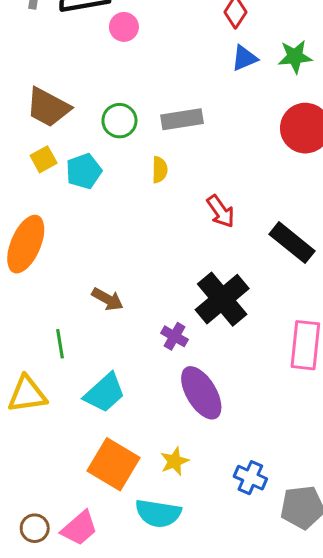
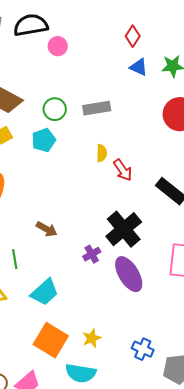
blue triangle: (244, 58) -> (139, 67), turned 48
yellow semicircle: (160, 170) -> (102, 153), moved
cyan pentagon: (84, 171) -> (44, 140), moved
purple cross: (174, 336) -> (92, 254), turned 30
purple ellipse: (201, 393) -> (129, 274), moved

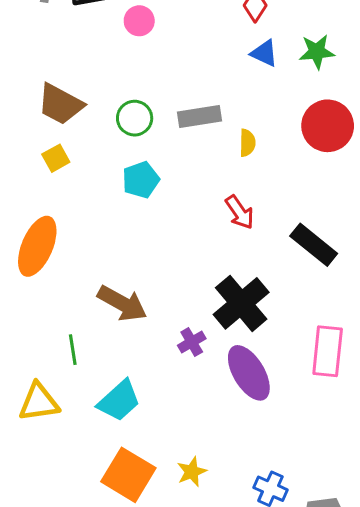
cyan pentagon: (44, 140) -> (141, 180), moved
yellow semicircle: (102, 153) -> (247, 143), moved
brown arrow: (47, 229) -> (122, 303), size x1.5

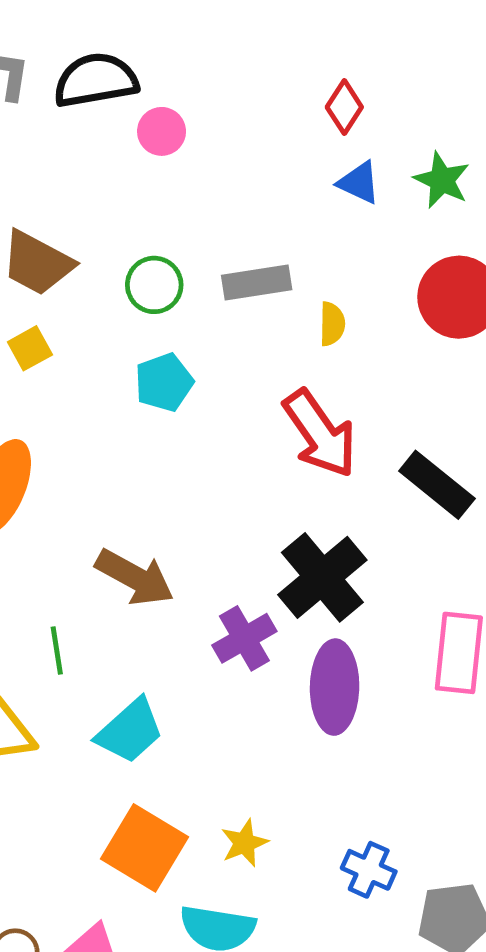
green star: (317, 52) -> (442, 180), turned 30
red arrow: (240, 212) -> (320, 434), size x1.6
purple cross: (192, 342) -> (244, 638), size x1.4
purple ellipse: (249, 373) -> (335, 687), turned 32

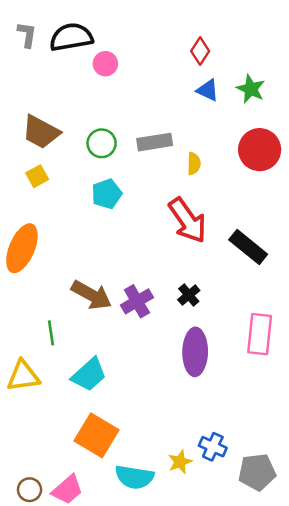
black cross: (322, 577) -> (189, 295), size x0.5
purple cross: (244, 638) -> (137, 301), moved
yellow star: (244, 843) -> (180, 462), moved

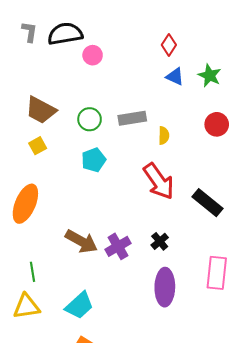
red circle: (260, 150) -> (217, 124), size x0.7
green line: (51, 333) -> (33, 272), moved

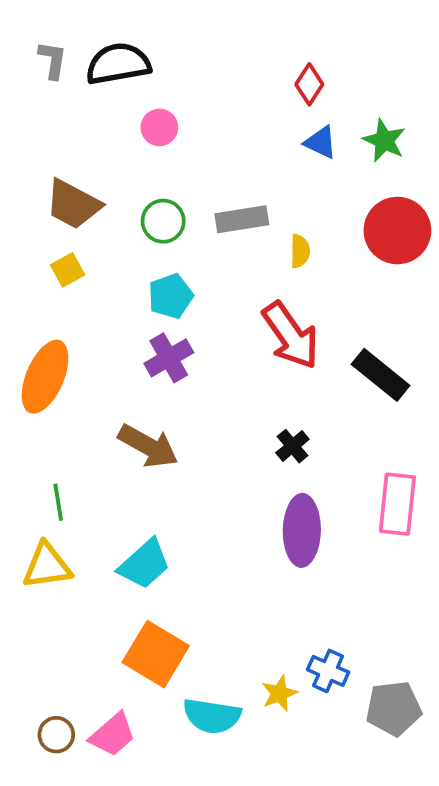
pink circle: (93, 55) -> (159, 127), moved
red circle: (217, 124) -> (397, 231), size x1.5
purple cross: (118, 246) -> (169, 358), moved

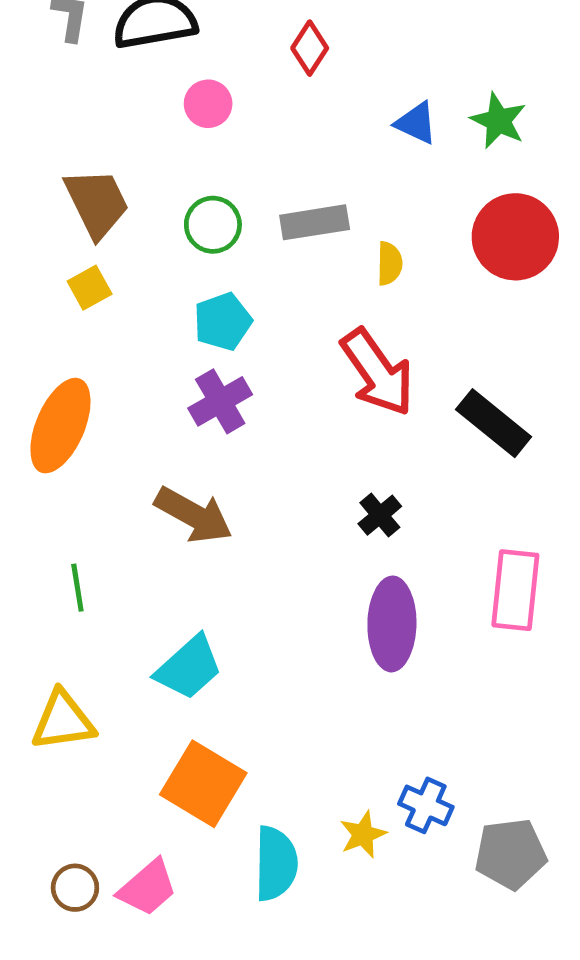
red diamond: (309, 84) -> (310, 48), moved
brown trapezoid: (73, 204) -> (97, 203), turned -144
yellow triangle: (47, 566) -> (63, 721), moved
cyan semicircle: (212, 716) -> (276, 864), turned -98

